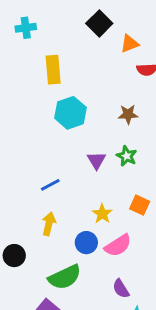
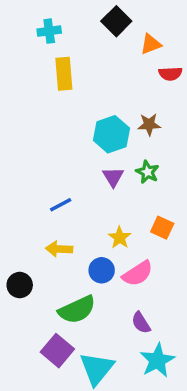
cyan cross: (26, 28) -> (49, 31), moved
cyan hexagon: (70, 113) -> (111, 134), moved
yellow arrow: (49, 224) -> (59, 249), turned -100

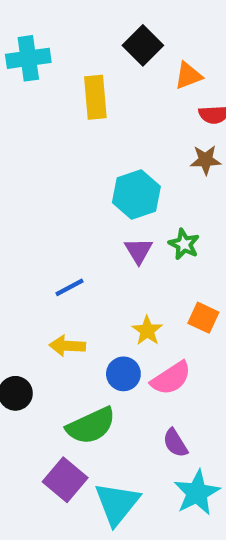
cyan cross: (49, 31) -> (28, 58), moved, size x1.4
yellow rectangle: (64, 74) -> (95, 97), moved
brown star: (149, 124) -> (206, 160), moved

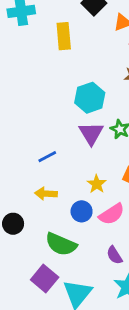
purple triangle: (139, 251) -> (91, 133), size x1.4
green semicircle: (91, 426) -> (61, 244), turned 48

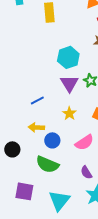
yellow star: (97, 184) -> (69, 113), moved
blue circle: (82, 211) -> (52, 140), moved
purple square: (45, 278) -> (24, 191), moved, turned -30

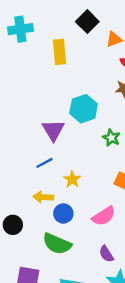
purple triangle: (69, 83) -> (53, 130), moved
yellow star: (69, 113) -> (72, 179), moved

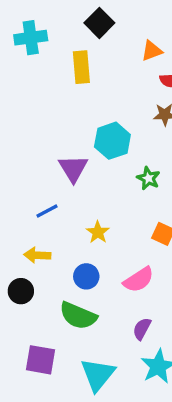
black square: (87, 22) -> (99, 23), moved
blue line: (44, 163) -> (47, 211), moved
yellow arrow: (43, 197) -> (37, 255), moved
purple semicircle: (106, 254) -> (142, 329), turned 60

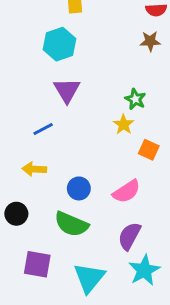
cyan hexagon: (112, 141) -> (60, 44), moved
yellow star: (98, 232) -> (123, 124), moved
black circle: (21, 291) -> (16, 214), moved
purple semicircle: (142, 329) -> (129, 236), size x1.4

